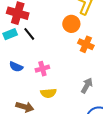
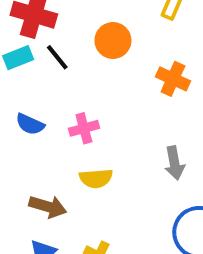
orange circle: (71, 24) -> (113, 41), moved
gray arrow: (87, 85) -> (174, 163), turned 140

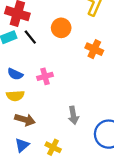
gray arrow: (174, 163) -> (73, 115), moved
yellow semicircle: (96, 178) -> (15, 96), moved

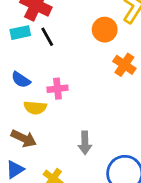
orange circle: (61, 28) -> (105, 30), moved
yellow semicircle: (15, 96) -> (35, 108), moved

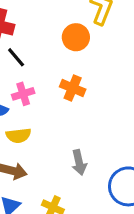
orange cross: (124, 65) -> (73, 88), moved
pink cross: (58, 89) -> (23, 94), moved

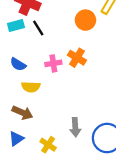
pink cross: (23, 94) -> (53, 63), moved
gray arrow: (79, 162) -> (75, 127), moved

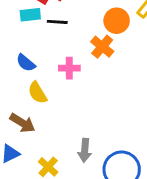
black line: (38, 28) -> (57, 22), turned -63
orange cross: (77, 58) -> (102, 47), moved
yellow semicircle: (31, 87) -> (37, 93), turned 48

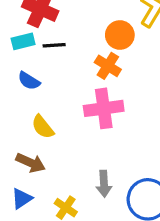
blue semicircle: (26, 63) -> (29, 81), moved
pink cross: (69, 68) -> (104, 108), moved, size x1.6

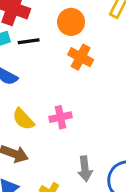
orange circle: (120, 35) -> (71, 22), moved
pink cross: (104, 108) -> (60, 117), moved, size x0.6

